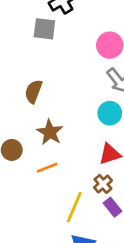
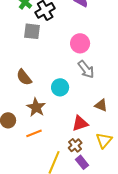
brown semicircle: (34, 91) -> (24, 77), turned -60
cyan circle: (110, 113) -> (60, 87), moved

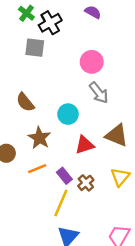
brown triangle: (101, 105) -> (117, 135), size x1.5
red triangle: (80, 123) -> (85, 145), moved
purple rectangle: (82, 162) -> (64, 176), moved

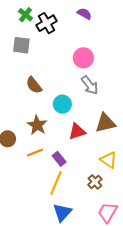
gray square: (35, 48) -> (21, 45), moved
brown semicircle: (25, 102) -> (34, 85), moved
brown triangle: (117, 135) -> (105, 123), turned -35
yellow triangle: (120, 177) -> (109, 160), turned -36
brown cross: (86, 183) -> (95, 182), moved

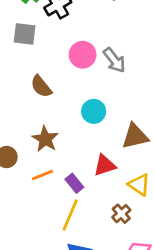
pink circle: (83, 58) -> (83, 55), moved
gray arrow: (90, 85) -> (114, 60), moved
cyan circle: (62, 104) -> (94, 111), moved
red triangle: (77, 131) -> (105, 165), moved

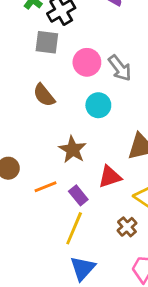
gray square: (25, 34) -> (47, 42), moved
cyan circle: (94, 111) -> (98, 105), moved
brown star: (45, 139) -> (73, 150), moved

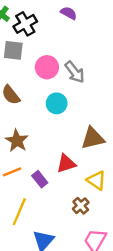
brown star: (73, 150) -> (17, 141), moved
yellow line: (74, 228) -> (19, 212), moved

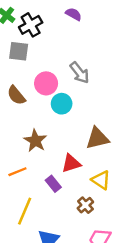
pink circle: (47, 67) -> (46, 83), moved
brown star: (17, 141) -> (35, 141), moved
purple rectangle: (40, 179) -> (53, 184), moved

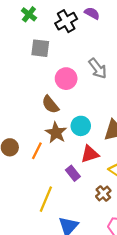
black cross: (31, 25) -> (66, 21), moved
brown semicircle: (16, 95) -> (50, 104), moved
cyan circle: (62, 104) -> (81, 126), moved
orange line: (17, 172) -> (37, 151), moved, turned -42

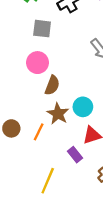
pink circle: (66, 79) -> (37, 63), moved
brown semicircle: (50, 104) -> (52, 85), turned -120

